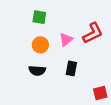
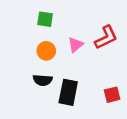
black rectangle: (71, 68) -> (68, 92), moved, size x1.5
red square: (100, 93) -> (112, 95), moved

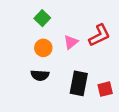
green square: (45, 19) -> (42, 18), turned 35
black rectangle: (68, 92) -> (79, 83), moved

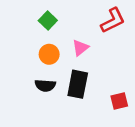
red L-shape: (99, 35) -> (113, 20), moved
black rectangle: (79, 83) -> (78, 84), moved

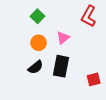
red L-shape: (113, 20) -> (89, 16), turned 145
black semicircle: (45, 85) -> (36, 67), turned -42

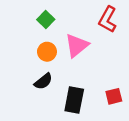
pink triangle: (63, 38) -> (77, 46), size x1.5
black rectangle: (61, 66) -> (74, 100), moved

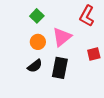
red square: (114, 96) -> (94, 54), moved
black rectangle: (74, 100) -> (60, 68), moved

